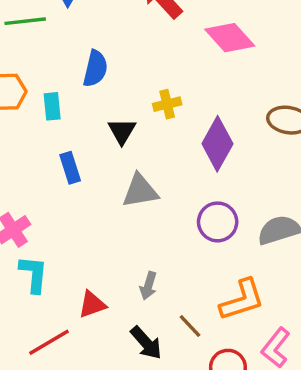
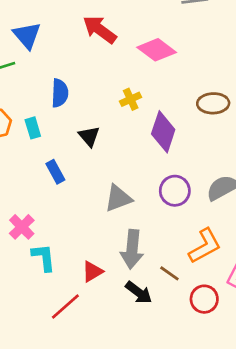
yellow cross: (167, 104) -> (131, 99), moved
gray triangle: (140, 191) -> (118, 198), moved
gray arrow: (148, 286) -> (132, 249), size x1.8

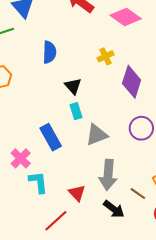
cyan rectangle: (33, 128) -> (76, 111), moved
blue rectangle: (55, 172) -> (51, 137), moved, size x1.4
red triangle: (92, 272) -> (77, 193), turned -42

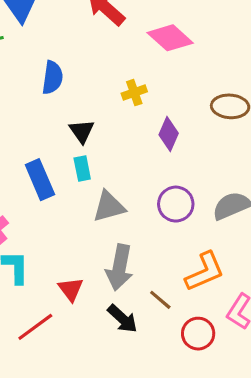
purple diamond: (132, 82) -> (169, 134), size x0.7
blue rectangle: (51, 137) -> (40, 180), moved

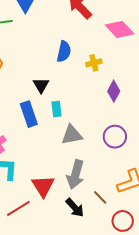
blue semicircle: (52, 78) -> (64, 52), moved
black triangle: (82, 131) -> (41, 85), moved
red triangle: (71, 289) -> (43, 186), size x1.4

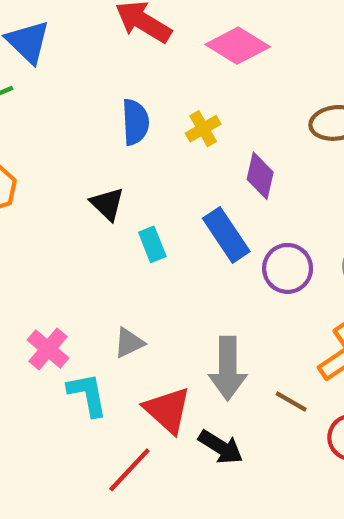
blue rectangle: (29, 114) -> (226, 235), moved
gray triangle: (72, 135) -> (129, 343), moved, size x0.7
black arrow: (75, 208) -> (221, 447), moved

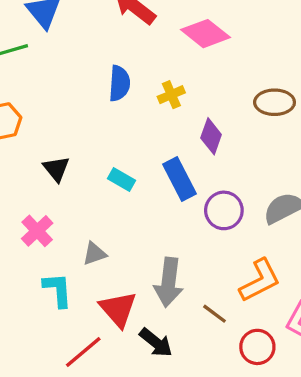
black triangle: (107, 204) -> (56, 169), moved
cyan rectangle: (152, 244) -> (121, 180), turned -45
pink cross: (48, 349) -> (37, 231), moved

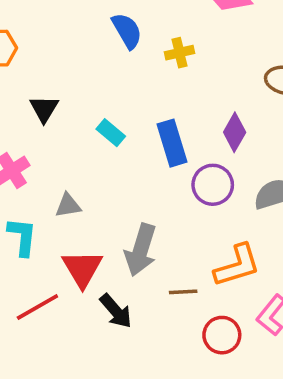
blue semicircle: (119, 83) -> (127, 31), turned -44
purple diamond: (211, 136) -> (235, 132), moved
brown line: (215, 314) -> (183, 292), turned -50

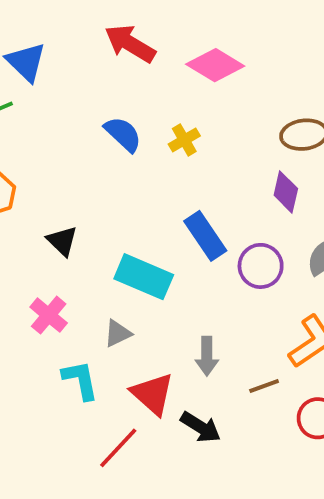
purple diamond: (235, 132) -> (286, 192), moved
cyan rectangle: (111, 133) -> (144, 277), moved, size x1.8
gray arrow: (141, 250) -> (207, 356), size x0.7

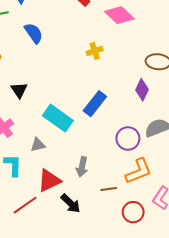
blue semicircle: (123, 134) -> (34, 33), moved
blue rectangle: (205, 236) -> (95, 104), turned 60
purple circle: (261, 266) -> (128, 139), moved
red triangle: (153, 394) -> (49, 181), turned 40

